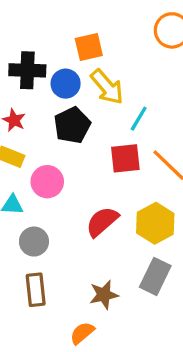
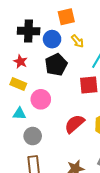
yellow arrow: (107, 87) -> (78, 41), size x0.6

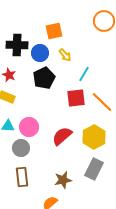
pink circle: (41, 99) -> (29, 127), moved

